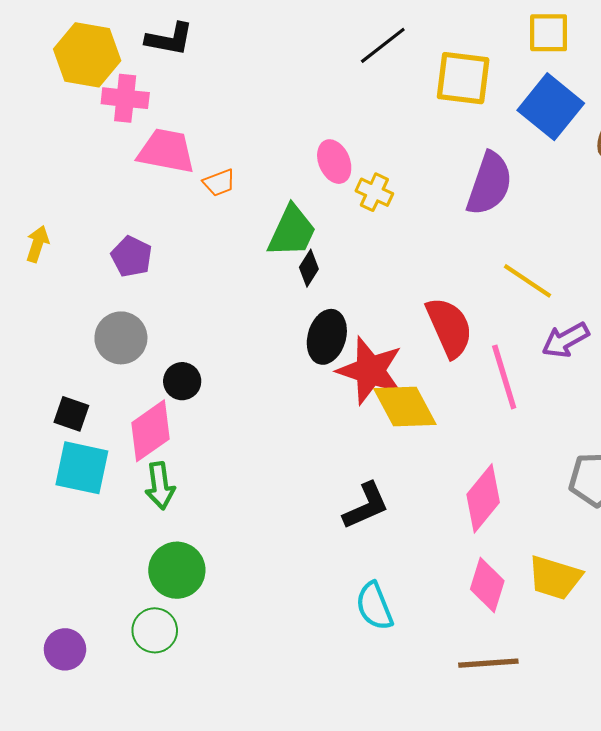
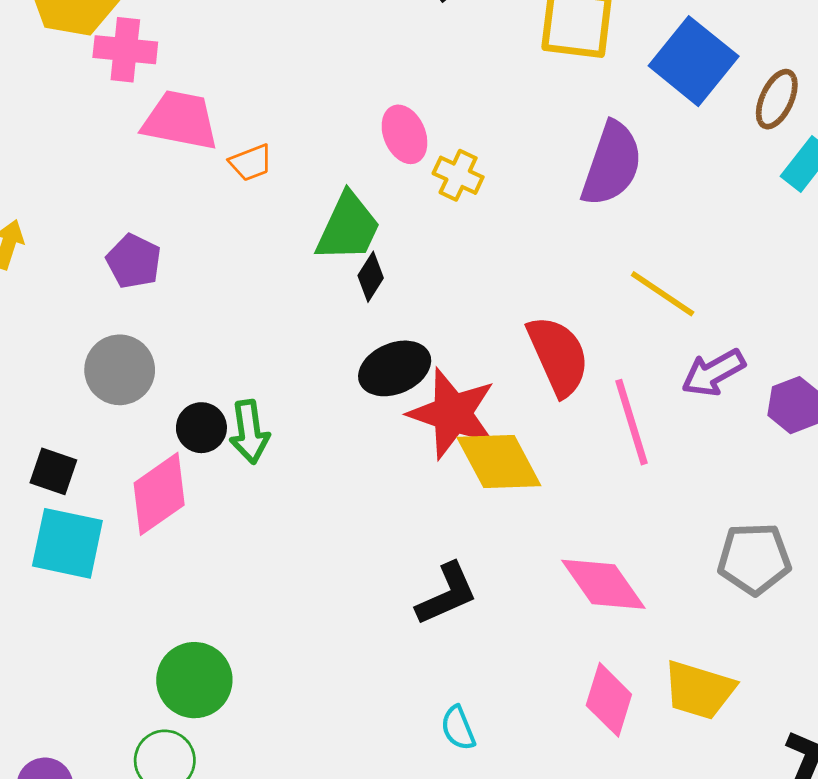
black ellipse: (327, 337) -> (395, 368), turned 51
green arrow: (160, 486) -> (249, 432), moved
pink diamond: (483, 498) -> (603, 584), turned -74
cyan semicircle: (374, 606) -> (458, 728), size x0.7

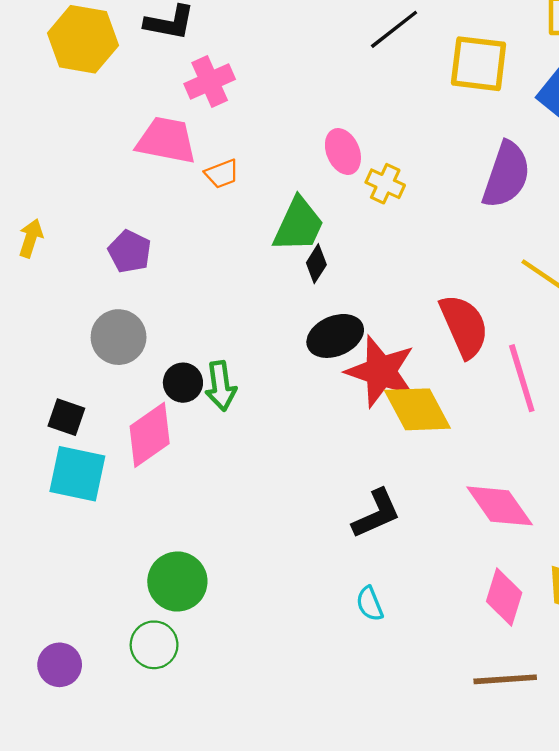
pink cross: (125, 50) -> (210, 82), moved, turned -30
cyan semicircle: (458, 728) -> (370, 604), moved

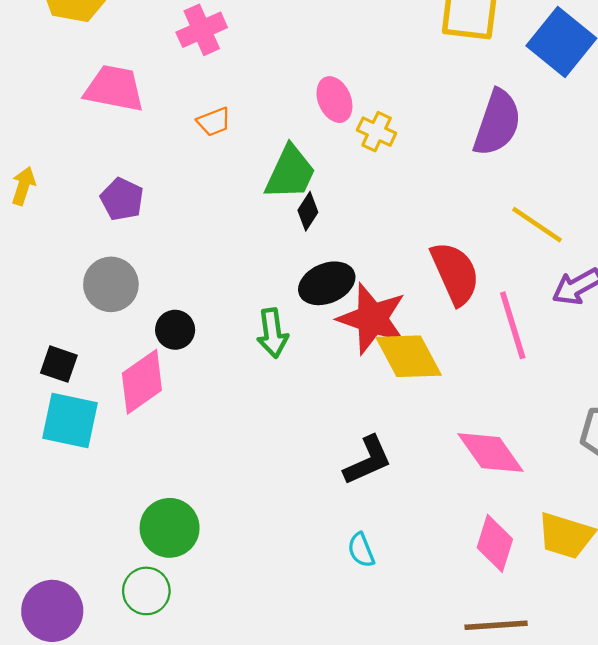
pink trapezoid: (166, 140) -> (114, 88), moved
green arrow: (221, 386) -> (273, 333), moved
purple circle: (60, 665) -> (52, 611), size x1.4

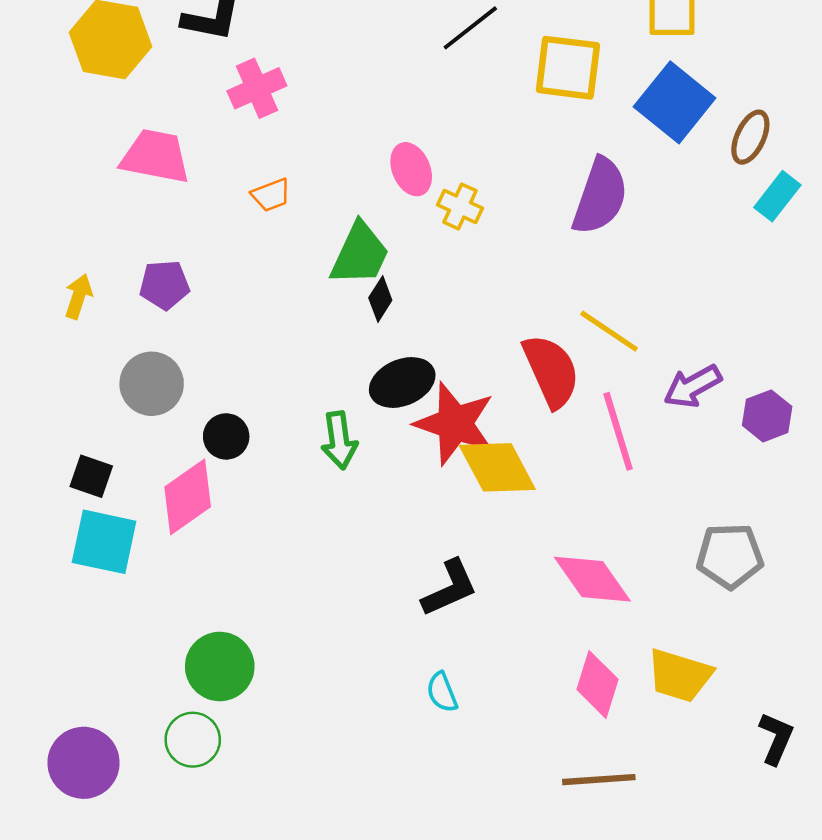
yellow arrow: (23, 186) -> (78, 296), moved
purple pentagon: (122, 199) -> (164, 285), turned -30
yellow line: (537, 225) -> (609, 331), moved

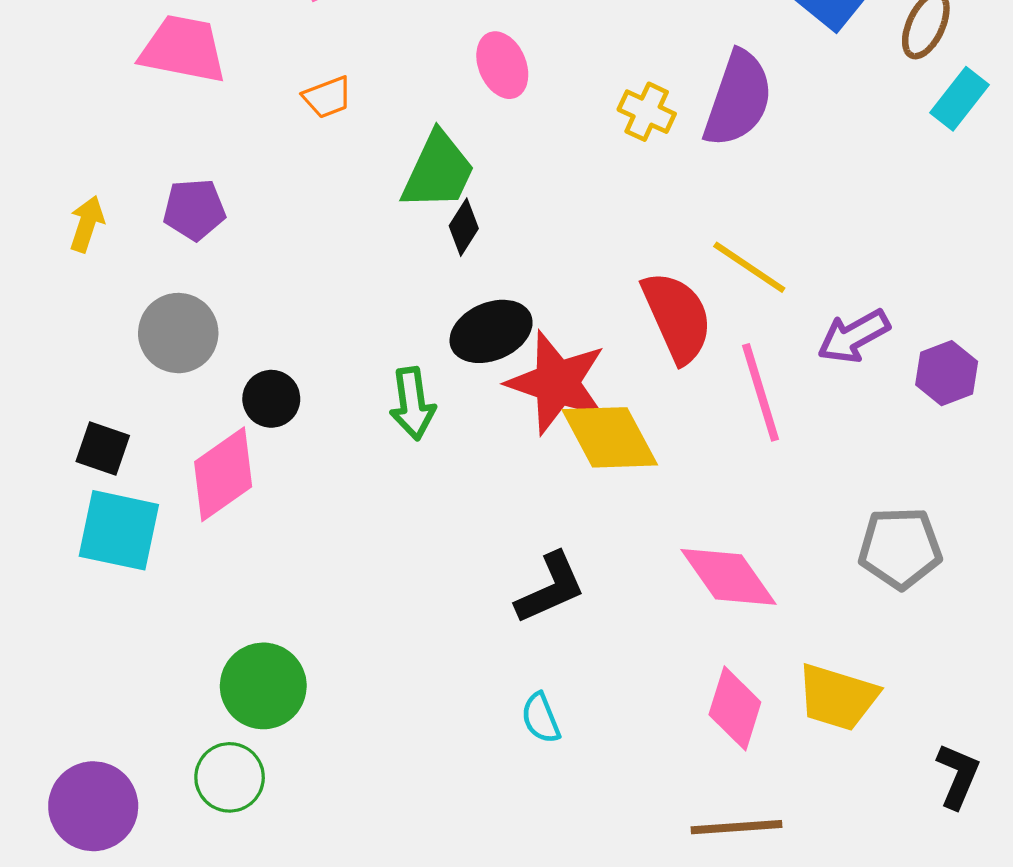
yellow cross: (460, 206) -> (647, 112), moved

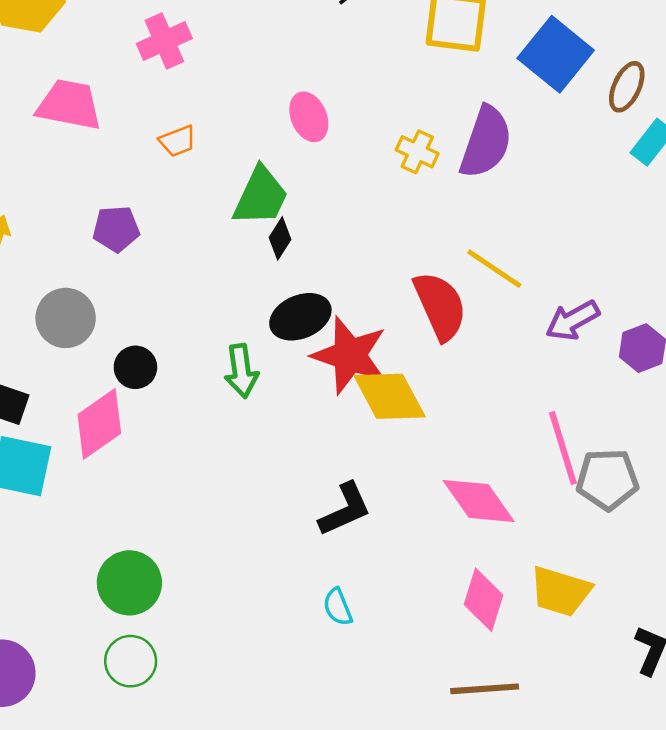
purple pentagon: (194, 209) -> (116, 229), moved
pink line: (761, 392) -> (563, 448), moved
green circle: (230, 777) -> (131, 661), moved

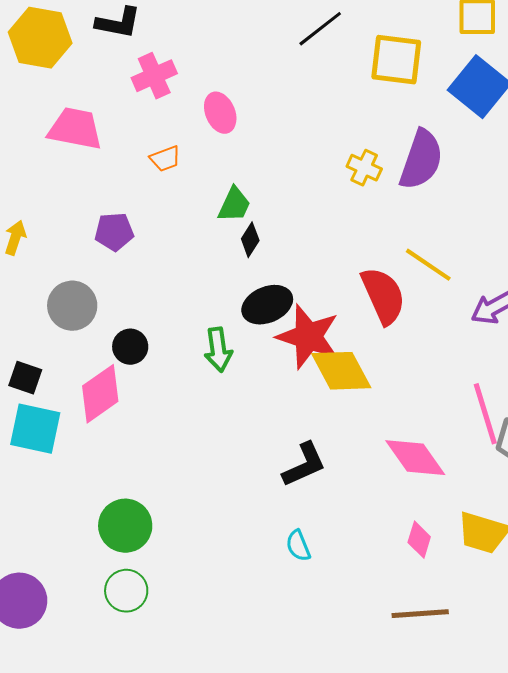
pink ellipse: (309, 117) -> (220, 113), moved
green trapezoid: (261, 196) -> (234, 205), size x0.7
pink diamond: (483, 600) -> (419, 540), size x0.7

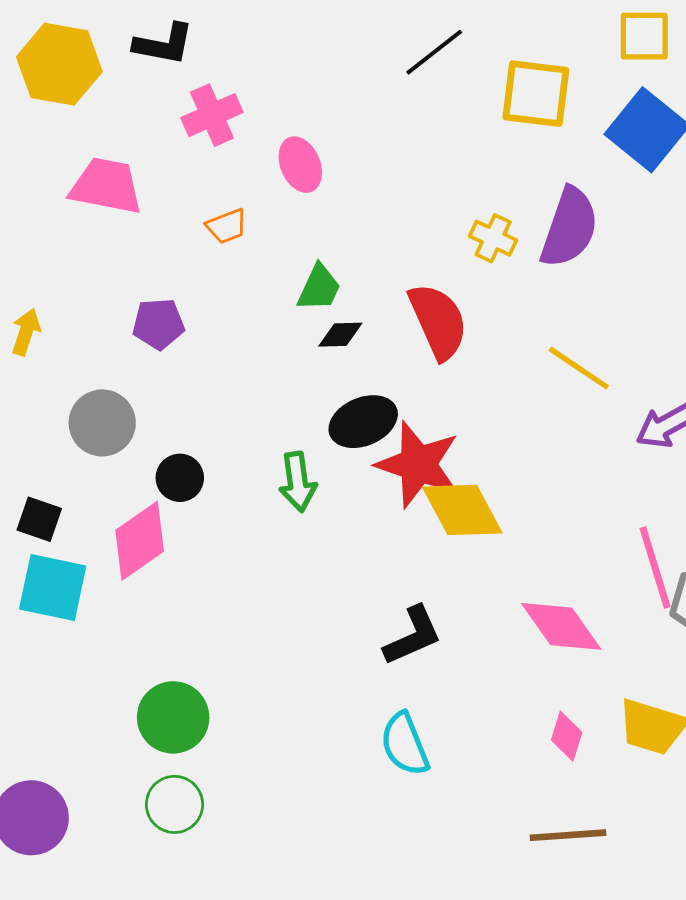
black diamond: (250, 240) -> (340, 335), turned 56
red semicircle: (383, 296) -> (438, 321), moved
cyan semicircle: (298, 546) -> (405, 744), size x1.5

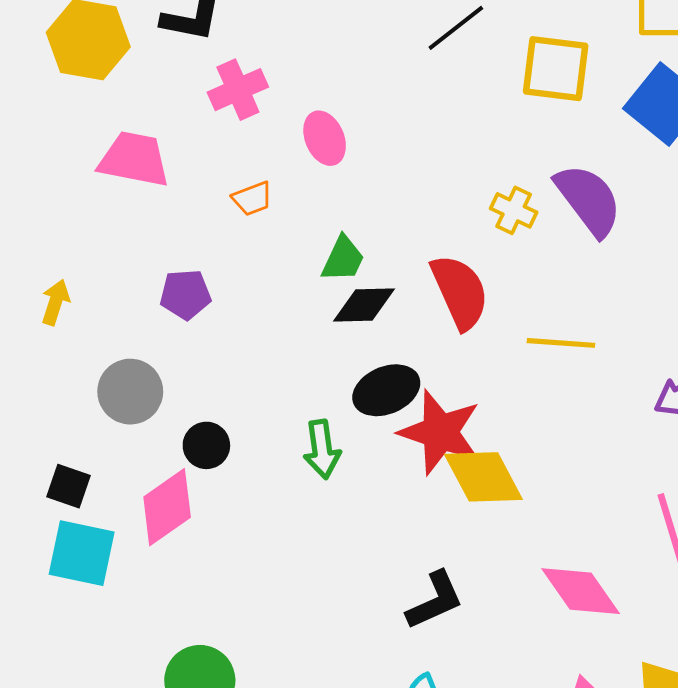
purple semicircle: (569, 228) -> (588, 200), turned -56
black diamond: (340, 335) -> (364, 305), size x1.4
yellow line: (579, 368) -> (561, 343), moved, turned -30

